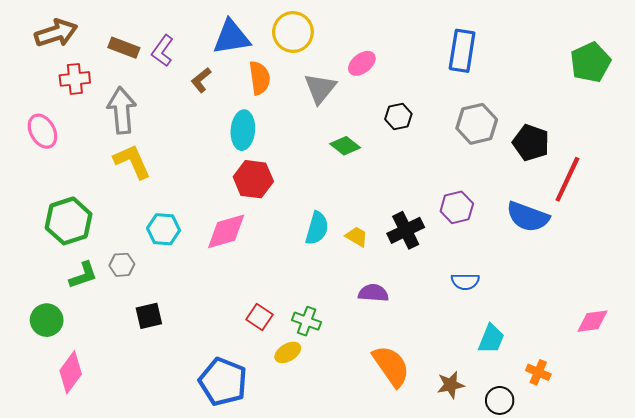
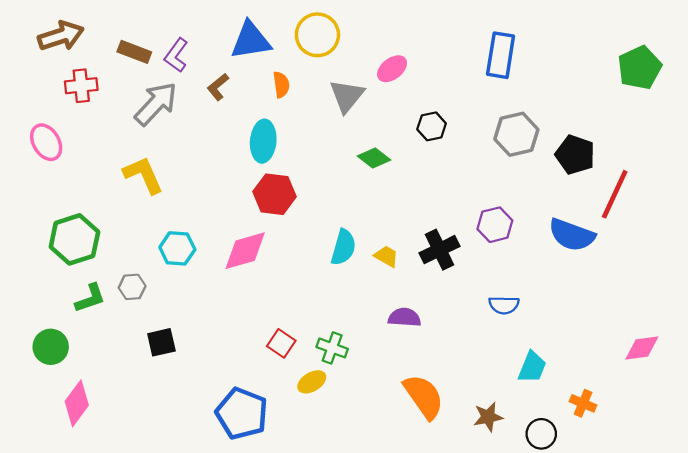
orange semicircle: (260, 78) -> (281, 85), size x0.7
gray arrow: (122, 110) -> (156, 104), moved, turned 48

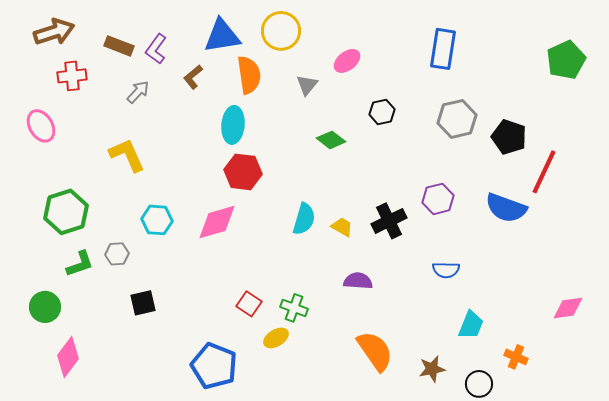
orange semicircle: (281, 85) -> (249, 75), size x1.6
gray triangle: (347, 96) -> (307, 85), size x0.7
gray arrow: (156, 104) -> (138, 92), size x0.6

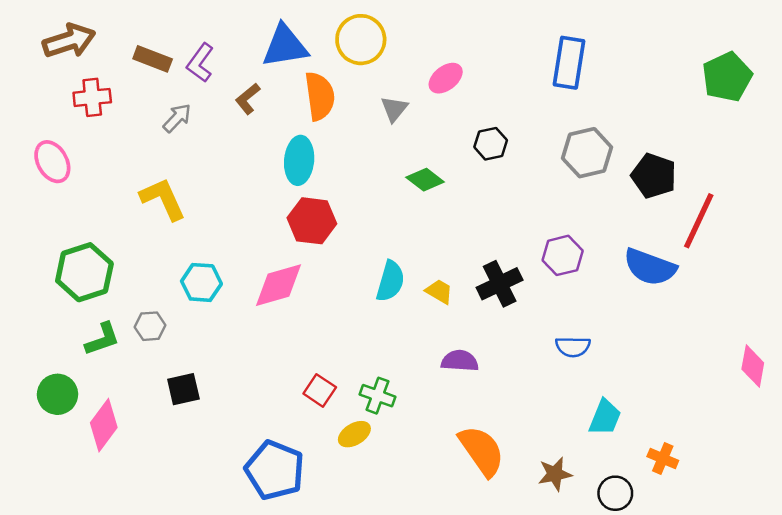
pink diamond: (568, 308) -> (753, 366), moved, turned -72
pink diamond: (68, 357) -> (104, 425), moved

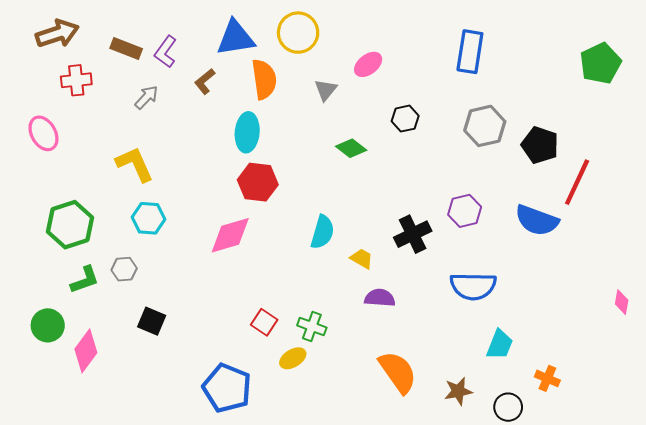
cyan hexagon: (201, 282) -> (148, 218), moved
yellow trapezoid: (439, 291) -> (362, 259), moved
blue semicircle: (573, 347) -> (473, 286), size x1.6
pink diamond: (753, 366) -> (622, 302), size x0.7
black square: (183, 389) -> (152, 321), turned 36

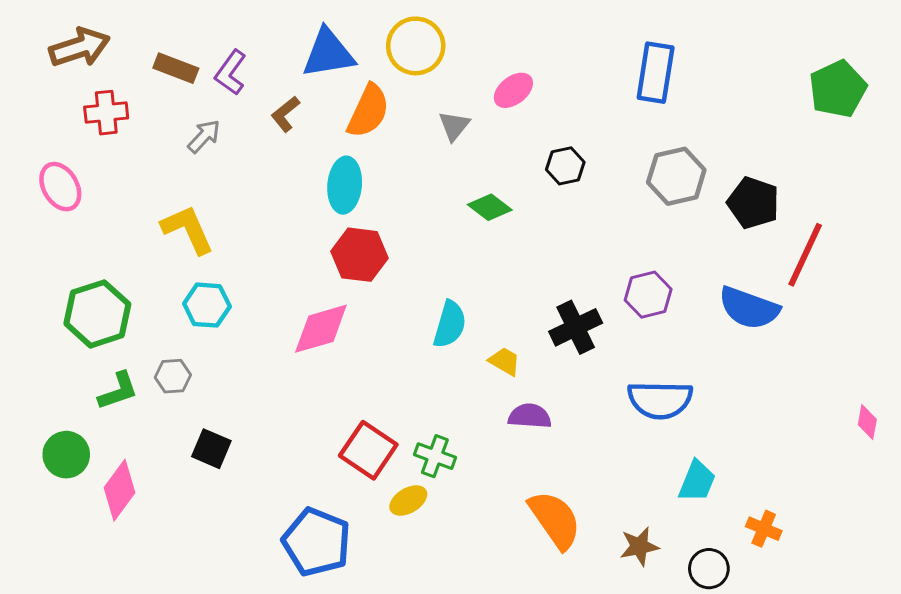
orange semicircle: (264, 79) -> (368, 111), turned 33
red square: (264, 322) -> (368, 450), size x1.5

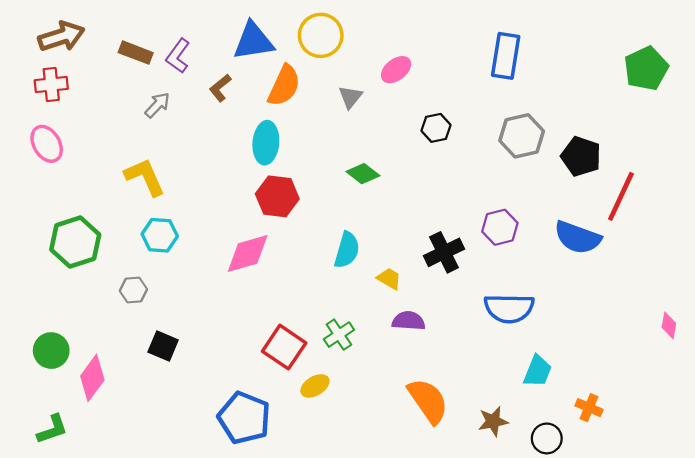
red cross: (106, 113) -> (51, 84), moved
green diamond: (490, 207) -> (363, 174), moved
green L-shape: (118, 391) -> (52, 429), moved
green cross: (435, 456) -> (339, 335), moved, turned 36

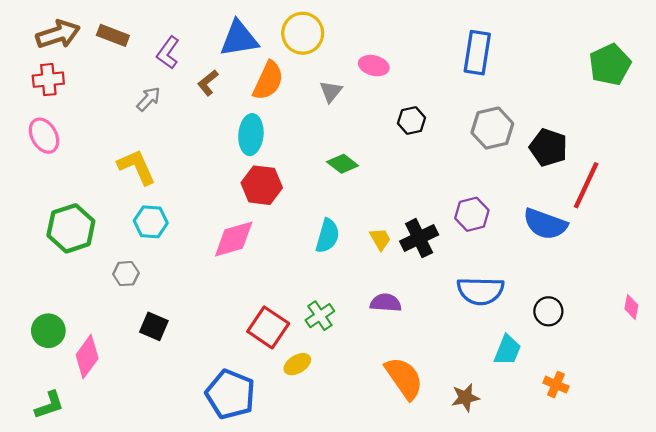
brown rectangle: (136, 53) -> (113, 35), moved
pink ellipse: (396, 70) -> (374, 66), turned 52
yellow trapezoid: (389, 279) -> (380, 239), moved, turned 30
black circle: (547, 438) -> (548, 311), moved

